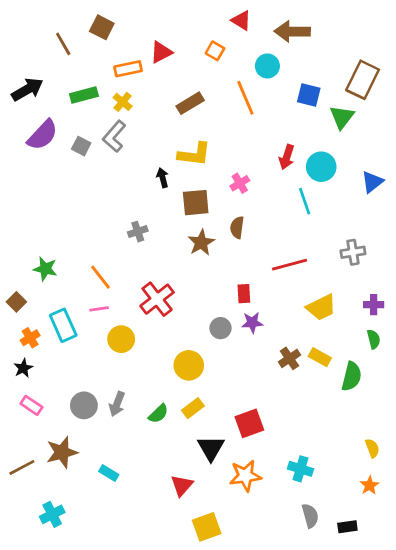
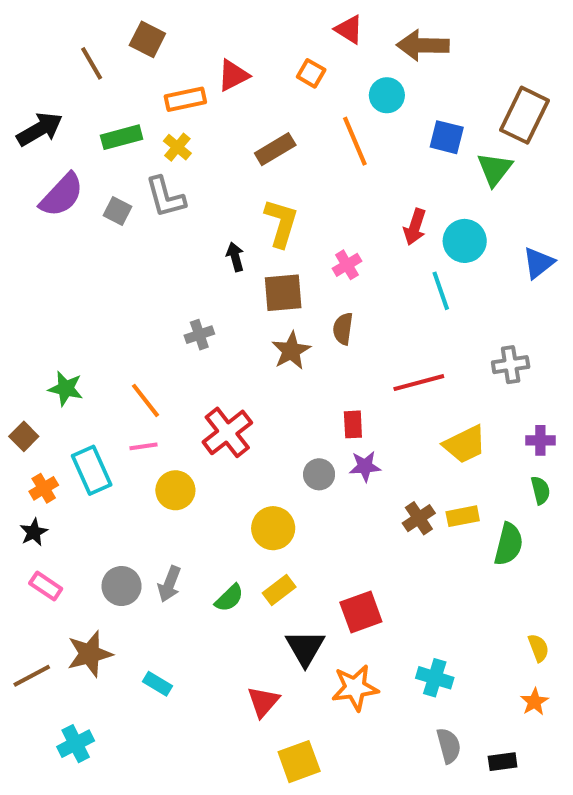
gray L-shape: (114, 136) -> (165, 197), turned -56
yellow L-shape: (194, 154) -> (281, 223), turned -80
yellow rectangle: (320, 357) -> (463, 516), turned -40

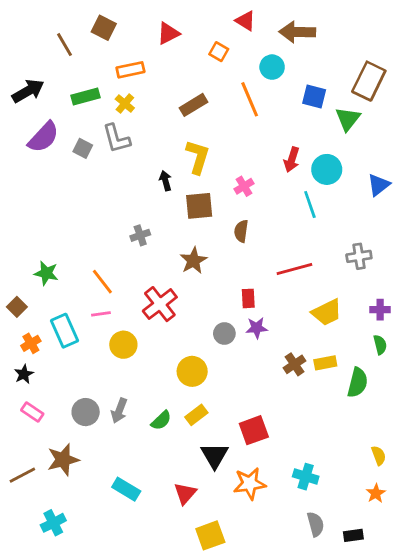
red triangle: (233, 75) -> (168, 33), moved
brown star: (291, 351) -> (194, 261), moved
cyan rectangle: (157, 684) -> (126, 489), moved, size x1.4

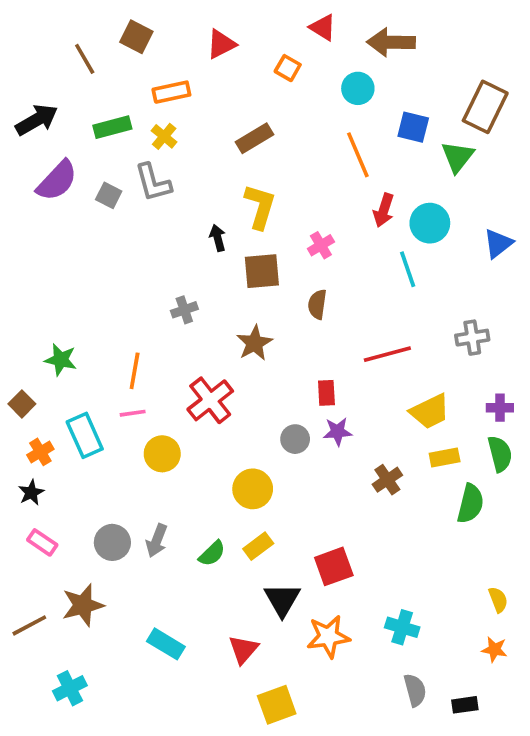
orange line: (250, 99) -> (358, 155), moved
orange line: (102, 282) -> (135, 371), turned 48
green semicircle: (380, 345) -> (500, 454), size x1.4
yellow rectangle: (325, 363) -> (445, 458), moved
orange star: (376, 493) -> (494, 649), turned -30

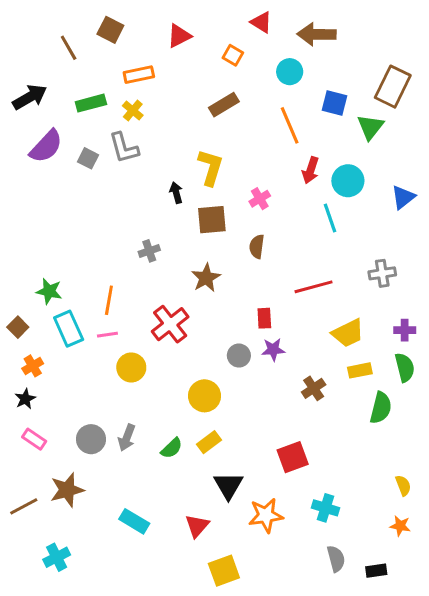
brown rectangle: (254, 138) -> (224, 105), moved
cyan rectangle: (85, 435) -> (69, 329), moved
red square: (334, 566) -> (293, 457), moved

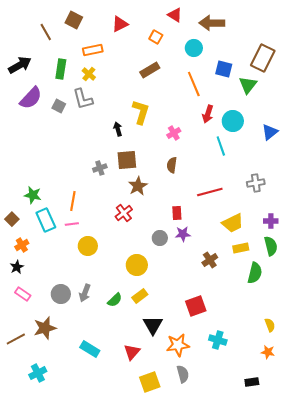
green rectangle: (91, 103) -> (61, 69), turned -66
brown square: (212, 220) -> (127, 160), moved
red cross: (170, 324) -> (124, 213), moved, size x0.7
gray semicircle: (336, 559) -> (183, 374), moved

